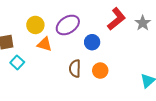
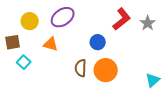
yellow circle: (35, 25) -> (30, 21), moved
purple ellipse: (68, 25) -> (63, 17), moved
orange circle: (100, 71) -> (106, 70), size x1.5

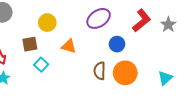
purple ellipse: (63, 17) -> (99, 18), moved
cyan triangle: (153, 80) -> (165, 78), moved

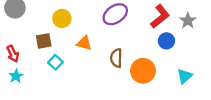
blue circle: (117, 44) -> (166, 41), moved
brown semicircle: (100, 71) -> (116, 58), moved

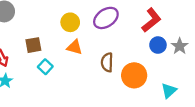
yellow circle: (62, 19) -> (70, 22), moved
gray star: (188, 21) -> (180, 46), moved
cyan triangle: (185, 76) -> (169, 91), moved

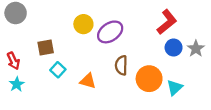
purple ellipse: (106, 18) -> (110, 32), moved
orange triangle: (75, 47) -> (88, 81), moved
cyan triangle: (169, 91) -> (175, 88), moved

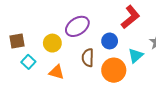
yellow circle: (83, 24) -> (52, 43), moved
blue circle: (174, 48) -> (110, 41), moved
cyan triangle: (175, 88) -> (136, 56), moved

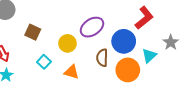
brown square: (17, 41) -> (33, 32), moved, turned 35
blue circle: (110, 41) -> (124, 41), size x1.5

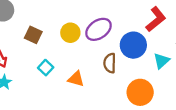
yellow circle: (67, 43) -> (70, 33), moved
orange circle: (128, 70) -> (140, 92), moved

